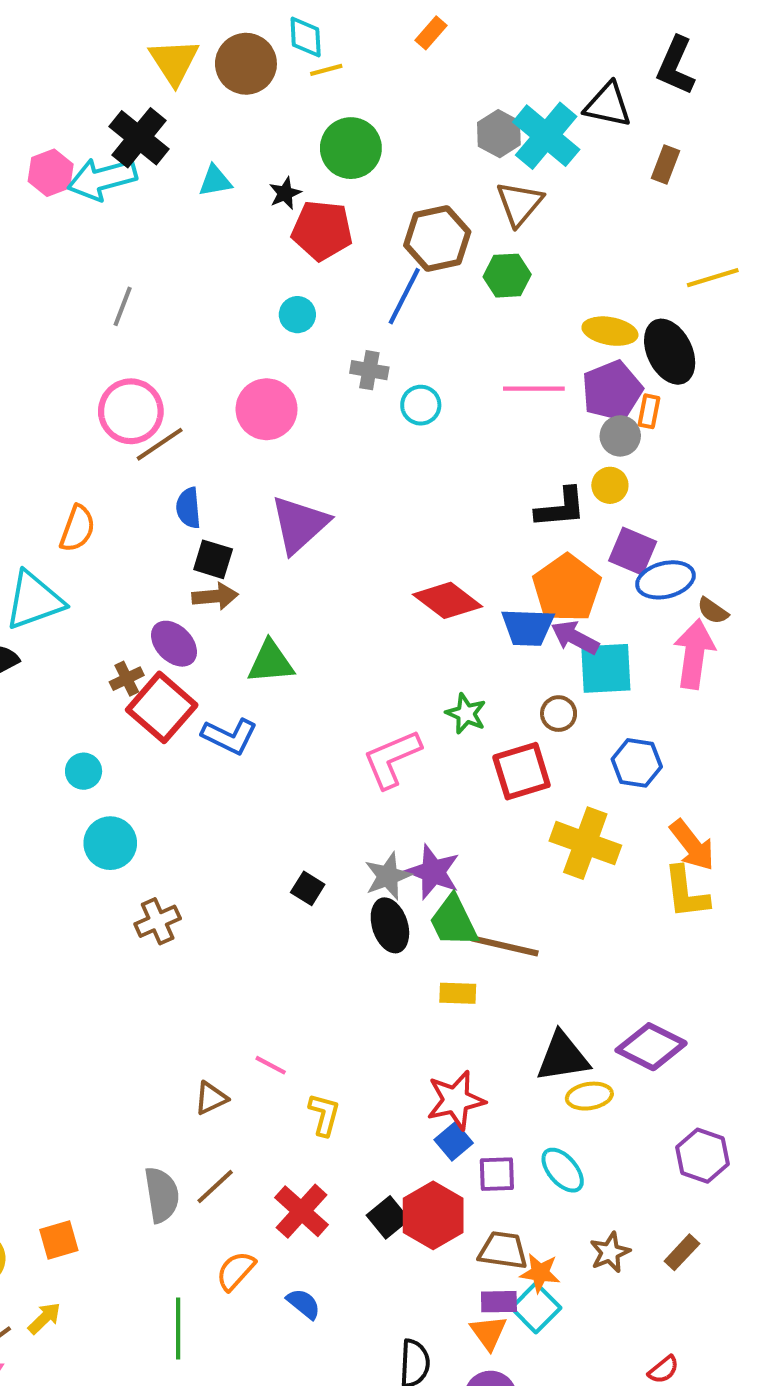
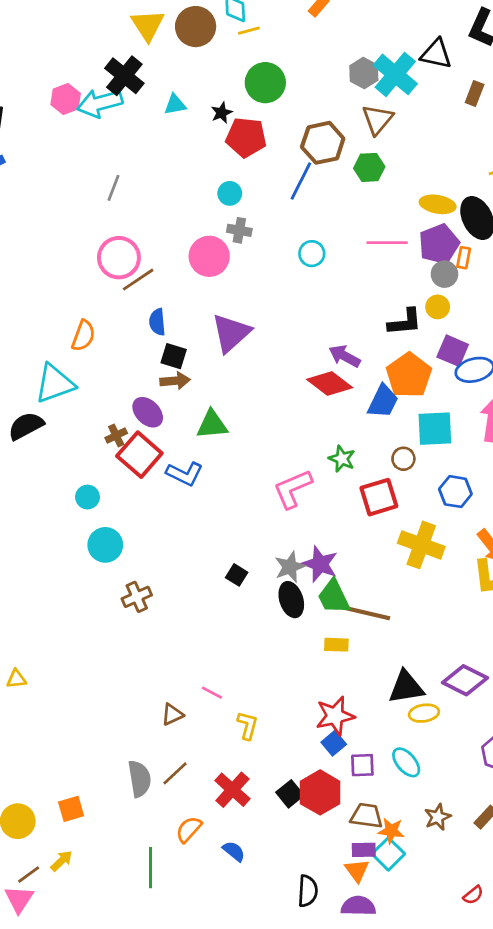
gray cross: (369, 370) -> (239, 230), moved
blue trapezoid: (528, 627) -> (383, 401), turned -66
purple arrow: (575, 637) -> (345, 356), moved

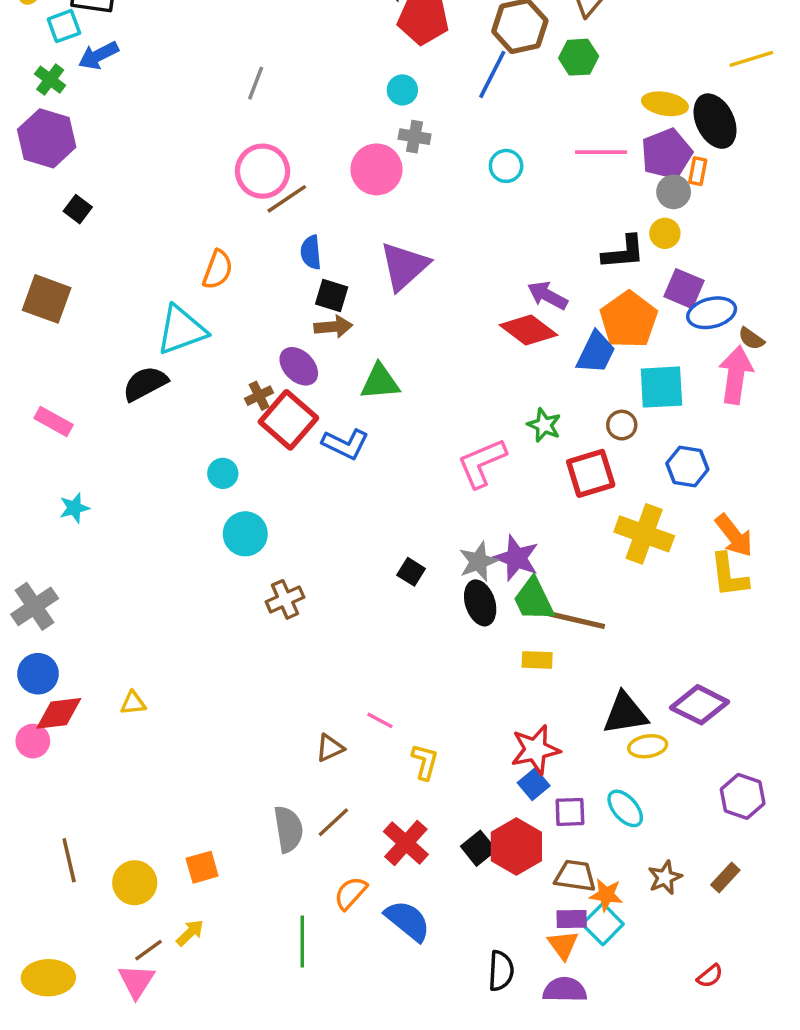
blue semicircle: (234, 851) -> (408, 921), size x1.6

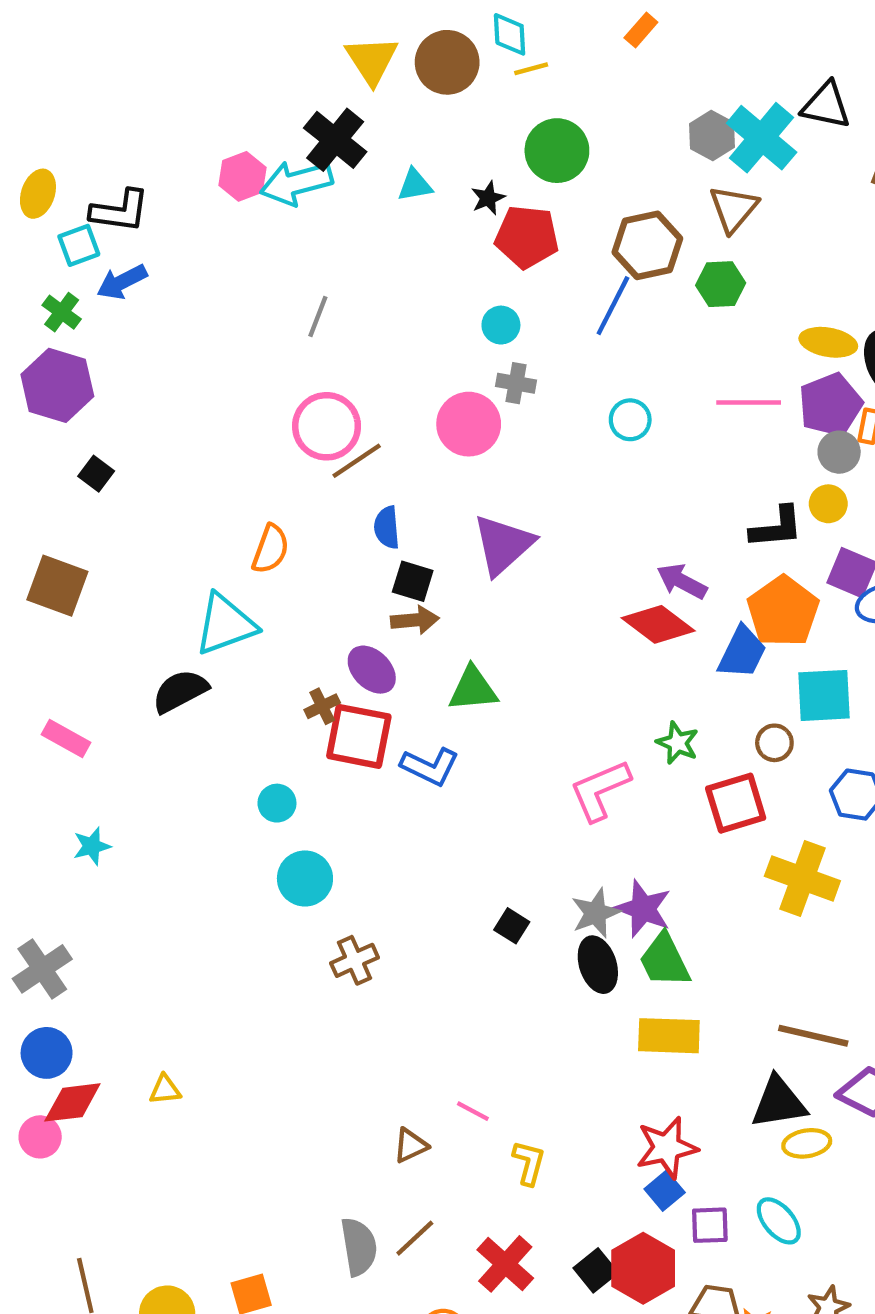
red square: (288, 420) -> (359, 736), turned -30
brown line: (577, 620) -> (813, 1036), moved
yellow rectangle: (537, 660) -> (669, 1036), size x1.6

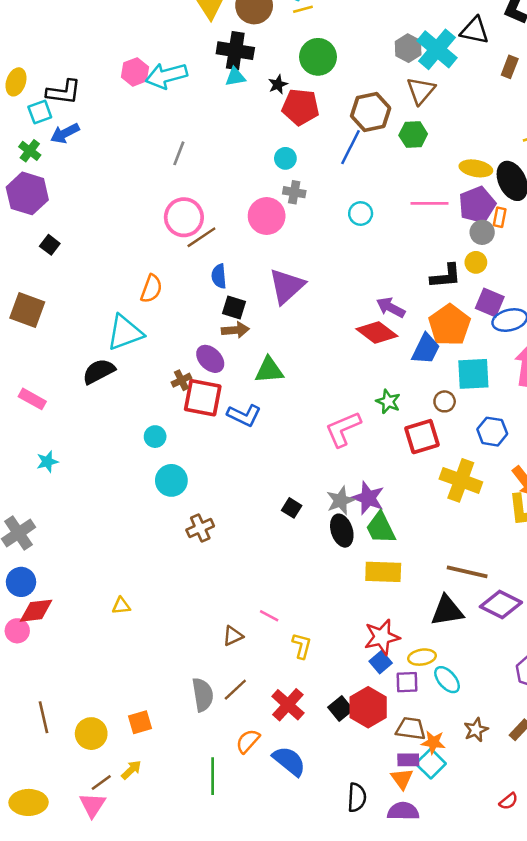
black cross: (335, 140) -> (235, 51), moved, turned -30
yellow triangle: (165, 1090) -> (121, 606), moved
yellow ellipse: (807, 1143) -> (422, 657), moved

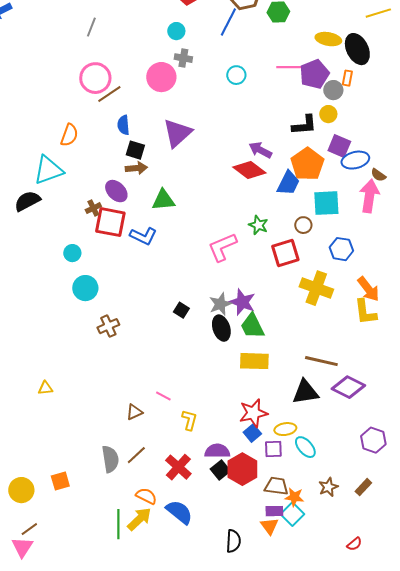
purple pentagon: (477, 205) -> (314, 74), moved
orange semicircle: (248, 741) -> (146, 496), turned 75
yellow arrow: (131, 770) -> (139, 519), moved, size x1.5
purple semicircle: (403, 811) -> (217, 451), moved

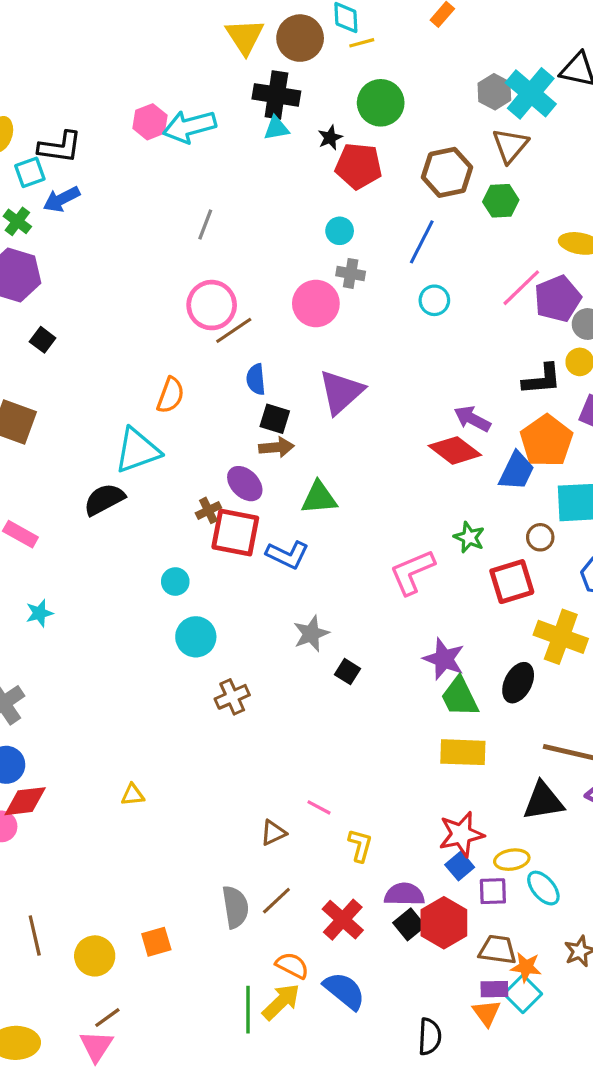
blue line: (228, 22) -> (422, 242), moved
pink line: (291, 67) -> (521, 288), turned -44
gray star: (220, 304) -> (311, 634), moved
black ellipse: (221, 328) -> (518, 683), moved, turned 45

